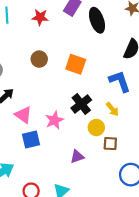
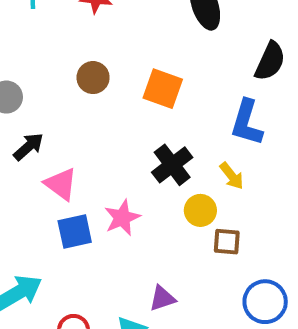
blue L-shape: (120, 81) -> (247, 123), turned -145
pink star: (54, 120) -> (122, 218), moved
purple triangle: (77, 157) -> (162, 298), moved

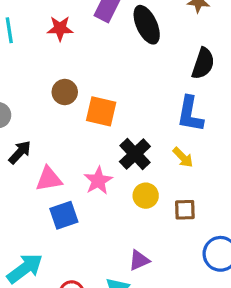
orange square: (163, 89) -> (101, 111), moved
pink triangle: (61, 184) -> (49, 179), turned -40
yellow circle: (200, 210) -> (146, 196), moved
pink star: (122, 218) -> (98, 181), moved

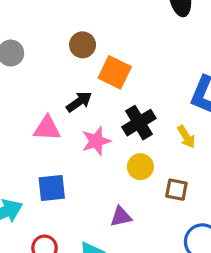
black arrow: (20, 152) -> (79, 102), moved
blue square: (64, 215) -> (52, 188), moved
purple triangle: (139, 260) -> (121, 217), moved

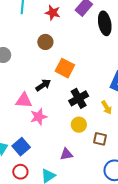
brown circle: (83, 45) -> (45, 42), moved
pink star: (96, 141) -> (39, 117), moved
blue square: (52, 188) -> (21, 147), moved, turned -36

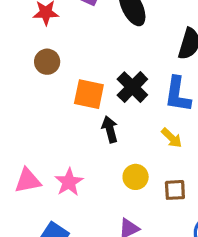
black arrow: (43, 85) -> (110, 129), moved, turned -56
black cross: (79, 98) -> (132, 87), moved
pink triangle: (24, 100) -> (28, 181), moved

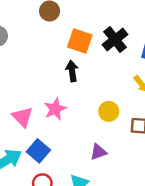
black arrow: (110, 129) -> (72, 71), moved
pink triangle: (28, 181) -> (23, 117), moved, turned 50

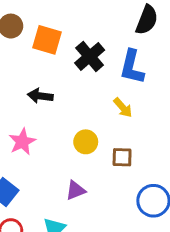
orange square: (80, 41) -> (47, 40), moved
black arrow: (72, 71) -> (40, 96), turned -72

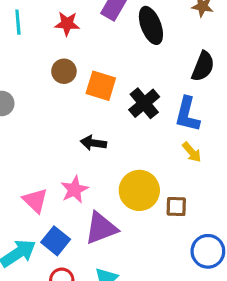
yellow arrow: (123, 108) -> (192, 152), moved
yellow circle: (86, 142) -> (139, 190), size x1.6
purple triangle: (76, 190) -> (101, 228), moved, size x1.6

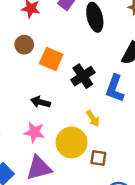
yellow arrow: (192, 152) -> (93, 118), moved
pink star: (74, 190) -> (34, 132), moved, turned 30

